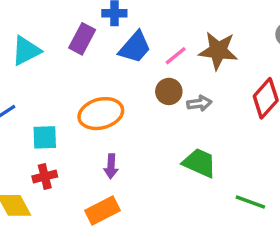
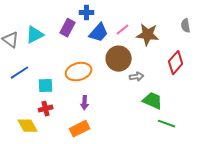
pink line: (176, 56) -> (123, 30), moved
brown circle: (169, 91) -> (119, 59), size x1.6
gray arrow: (199, 103) -> (137, 77), moved
green trapezoid: (199, 163) -> (153, 101), moved

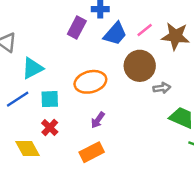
cyan triangle: (35, 35) -> (32, 68), moved
blue line: (20, 73) -> (18, 99), moved
purple arrow: (85, 103) -> (98, 120), turned 32
red cross: (46, 109) -> (50, 127), turned -32

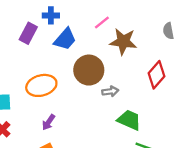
pink line: (145, 30) -> (102, 23), moved

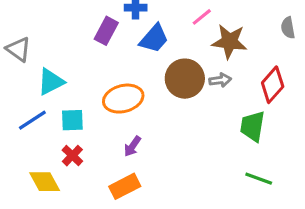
gray arrow: (110, 91) -> (220, 80), moved
green trapezoid: (129, 120) -> (253, 126), moved, turned -105

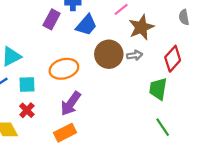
brown star: (229, 42) -> (141, 27), turned -30
purple arrow: (132, 146) -> (71, 104), size x1.6
green line: (259, 179) -> (163, 127), turned 36

